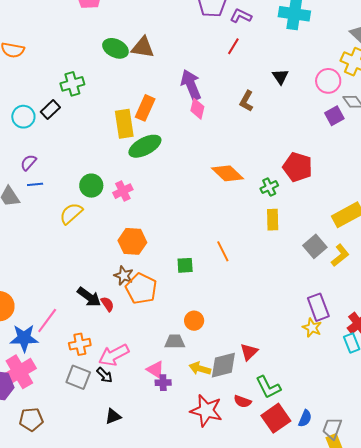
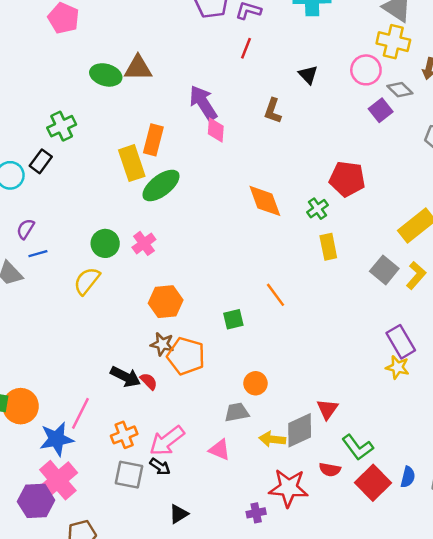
orange diamond: (227, 173) -> (265, 201), turned 36
purple cross: (163, 383) -> (256, 513), moved

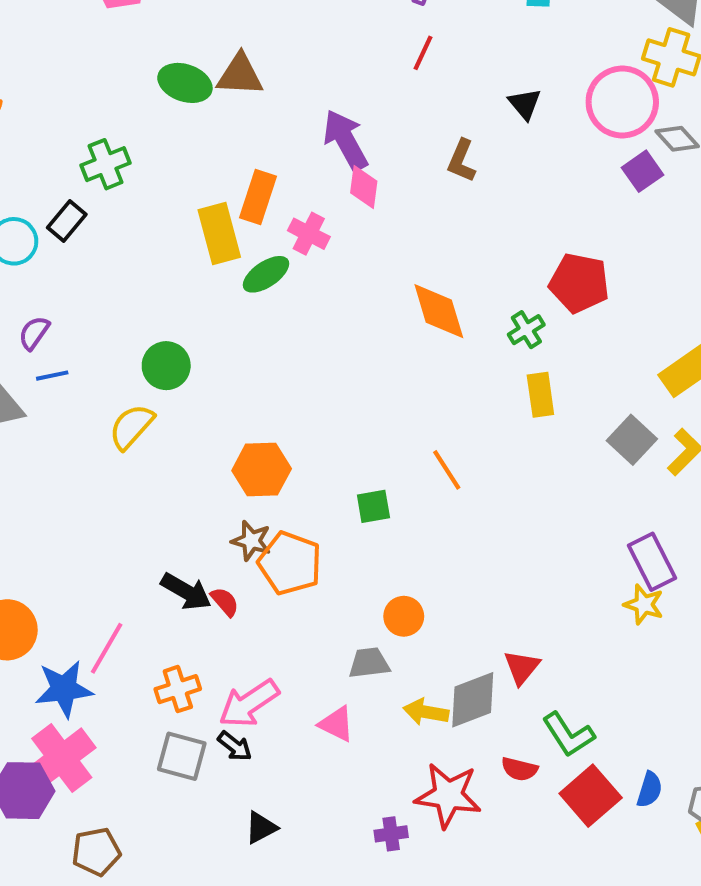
pink circle: (366, 70) -> (622, 102), size x1.4
green ellipse: (161, 185) -> (266, 274), size x0.7
pink cross: (144, 243) -> (309, 234), moved, turned -30

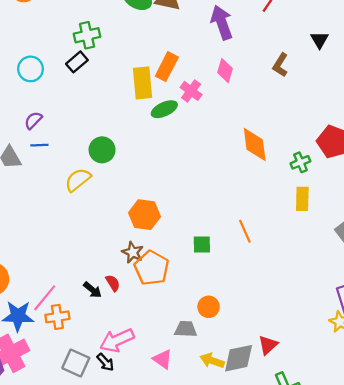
purple arrow: (346, 140) -> (222, 22), moved
black rectangle: (67, 221) -> (77, 62), moved
black arrow: (186, 591) -> (92, 290), moved, size x0.7
orange cross: (178, 689) -> (57, 317), moved

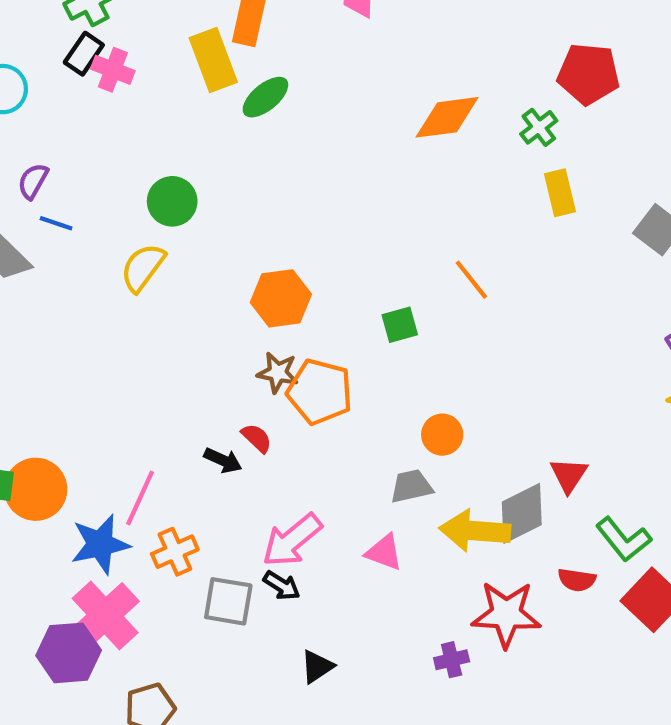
pink cross: (191, 91) -> (113, 70), moved
blue line: (39, 145) -> (56, 223), turned 36
orange diamond: (255, 145) -> (447, 117), turned -75
orange cross: (57, 317) -> (175, 552), moved
yellow arrow: (212, 361) -> (475, 531), size x1.5

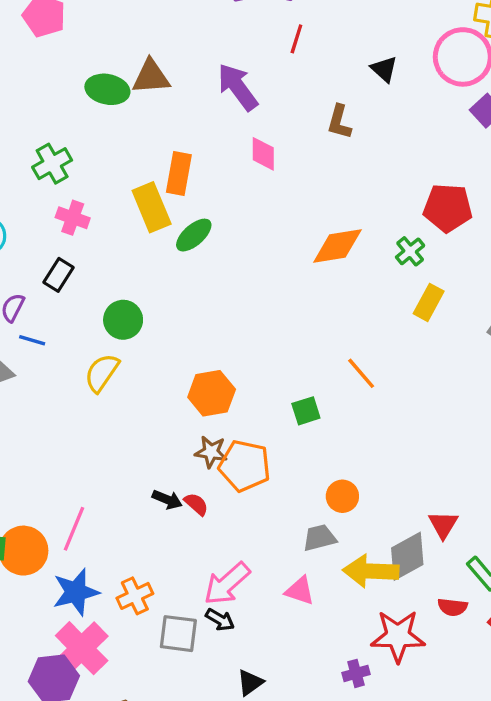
black rectangle: (84, 54) -> (59, 275), moved
yellow rectangle: (560, 193) -> (429, 302), turned 44
black arrow: (223, 460) -> (167, 500), moved
pink line: (140, 498) -> (74, 529), moved

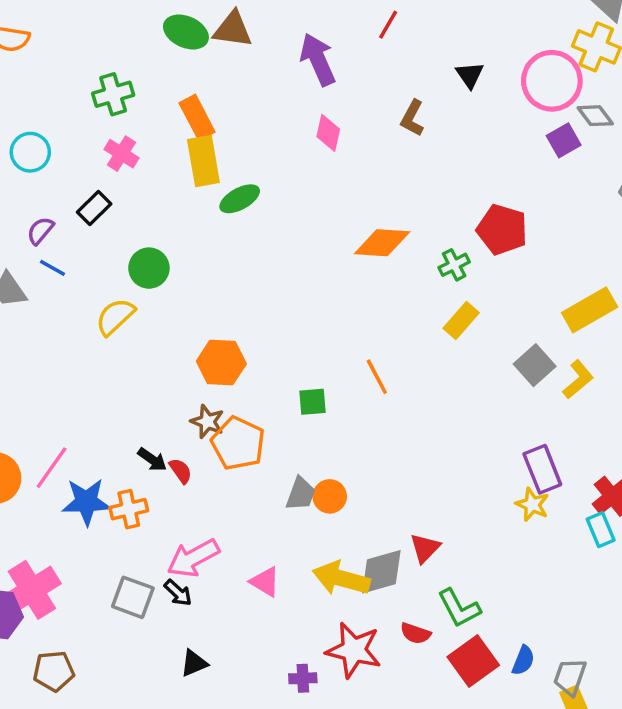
orange rectangle: (179, 173) -> (197, 117), moved, turned -51
gray trapezoid: (319, 538) -> (301, 494), moved, turned 112
blue star: (76, 592) -> (86, 502), moved
orange cross: (135, 596) -> (129, 509), moved

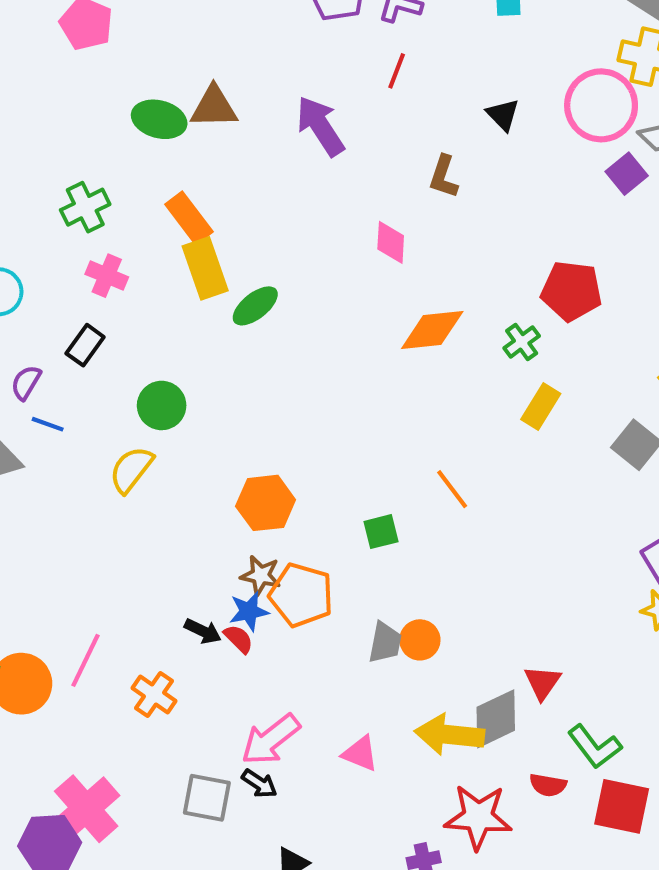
pink diamond: (328, 133) -> (391, 242), moved
blue star: (86, 502) -> (249, 611), moved, size x0.7
orange cross: (129, 509) -> (154, 694), moved, turned -33
red square: (473, 661) -> (622, 806), turned -33

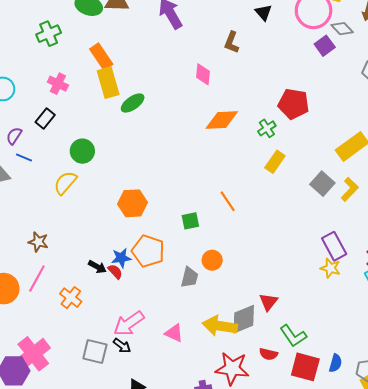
green cross: (85, 207) -> (49, 34), moved
brown star: (261, 575) -> (38, 242), moved
orange circle: (420, 640) -> (212, 260), moved

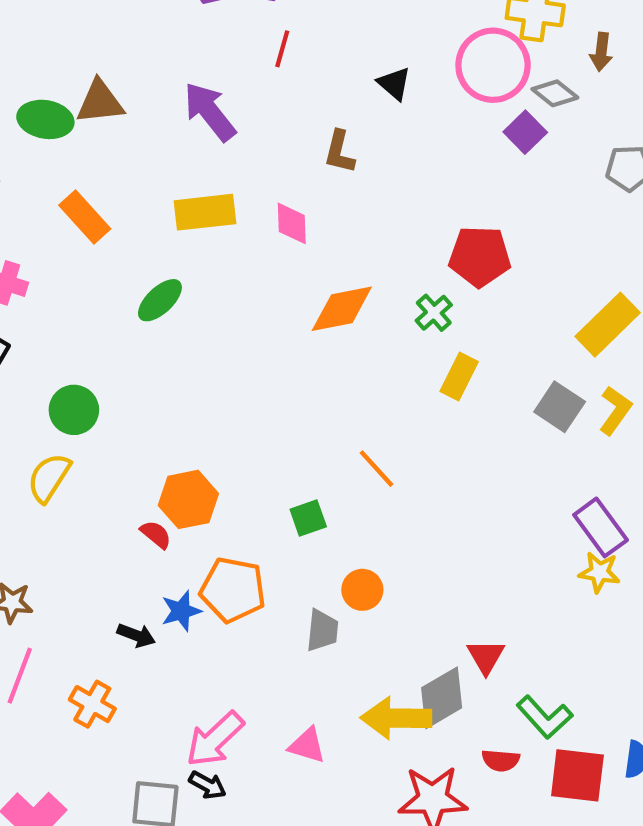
yellow rectangle: (108, 83) -> (205, 212), moved, turned -72
red semicircle: (115, 272) -> (156, 534), moved

